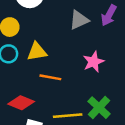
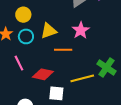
pink star: (93, 62) -> (81, 30), moved

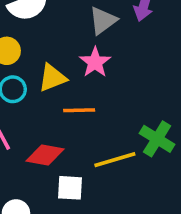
pink star: (81, 30) -> (95, 62), moved

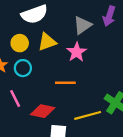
yellow triangle: (52, 78) -> (47, 42), moved

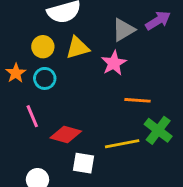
purple arrow: (109, 16) -> (158, 21), turned -144
orange line: (65, 83) -> (137, 100), moved

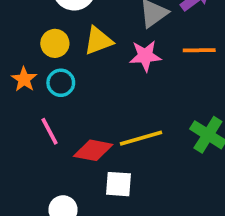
pink star: (114, 63) -> (145, 56), turned 30
orange line: (137, 100) -> (199, 50), moved
yellow line: (122, 144) -> (141, 138), moved

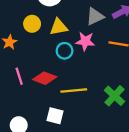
cyan circle: (61, 83) -> (65, 51), moved
red diamond: (93, 150) -> (45, 78), moved

